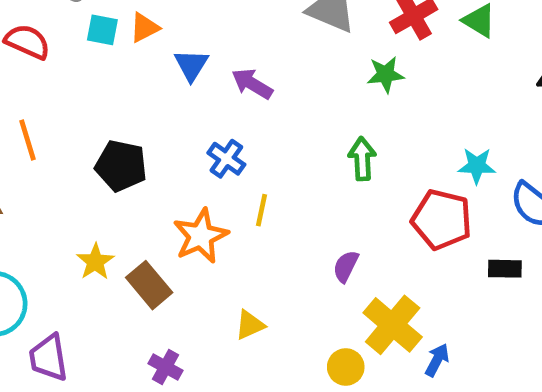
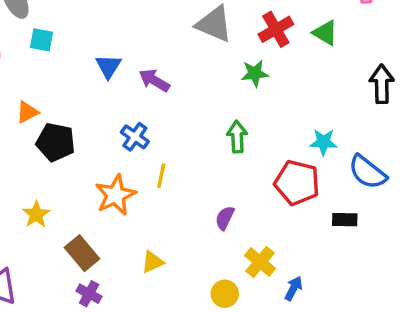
orange triangle: (144, 28) -> (27, 112), moved
brown rectangle: (149, 285) -> (82, 253), moved
yellow cross: (393, 325) -> (260, 262), size x0.7

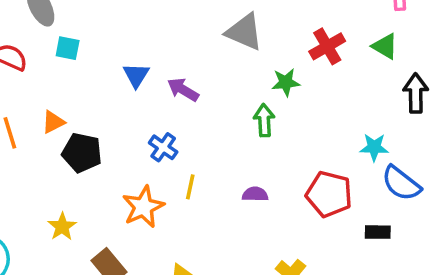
red cross: (276, 29) -> (327, 46), moved
green triangle: (325, 33) -> (385, 46), moved
green arrow: (237, 137) -> (264, 120), moved
cyan star: (323, 142) -> (374, 147), moved
purple semicircle: (225, 218) -> (255, 194), moved, turned 65

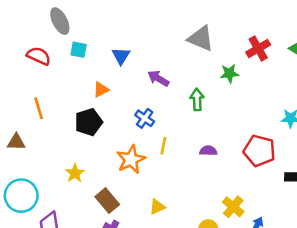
blue triangle: (136, 75) -> (121, 56), moved
green arrow: (264, 120) -> (197, 100), moved
orange triangle: (53, 122) -> (101, 90), moved
black pentagon: (82, 153) -> (89, 122), turned -30

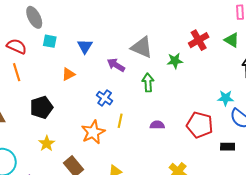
gray triangle: (201, 38) -> (142, 47), moved
orange line: (39, 108) -> (17, 72), moved
black pentagon: (89, 122) -> (41, 107), moved

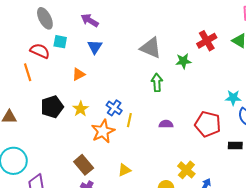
red semicircle: (17, 46) -> (40, 51), moved
purple arrow: (116, 65) -> (90, 20), moved
blue cross: (105, 98) -> (114, 108), moved
yellow star: (47, 144) -> (81, 109), moved

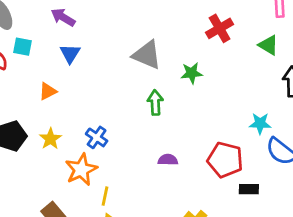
red cross: (207, 41) -> (220, 28), moved
yellow line: (129, 120) -> (105, 196), moved
black rectangle: (235, 146) -> (249, 189), moved

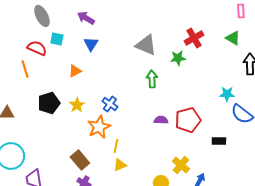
red cross: (220, 28) -> (194, 38), moved
red pentagon: (225, 160) -> (188, 120), moved, turned -30

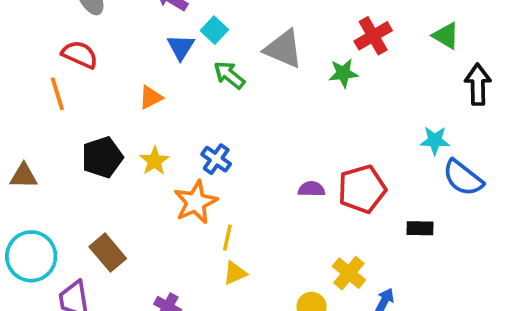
cyan square: (57, 39) -> (214, 30), moved, turned 32
green arrow: (152, 79) -> (229, 75), moved, turned -48
brown rectangle: (80, 160) -> (108, 253), moved

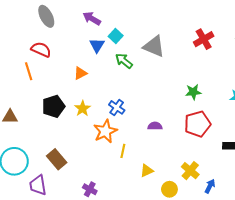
green star: (343, 73) -> (193, 92), moved
purple semicircle: (311, 189) -> (155, 126), moved
yellow triangle: (235, 273) -> (147, 171), moved

